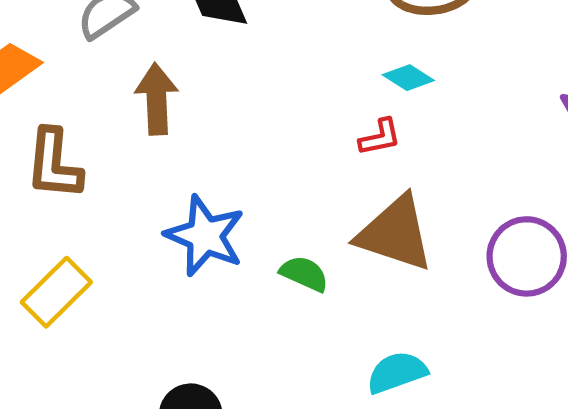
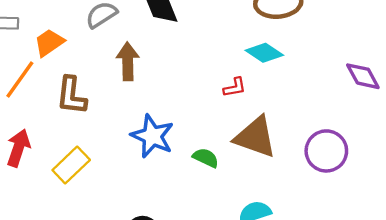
cyan diamond: (408, 78) -> (264, 53), size x1.4
red L-shape: (380, 137) -> (235, 87), moved

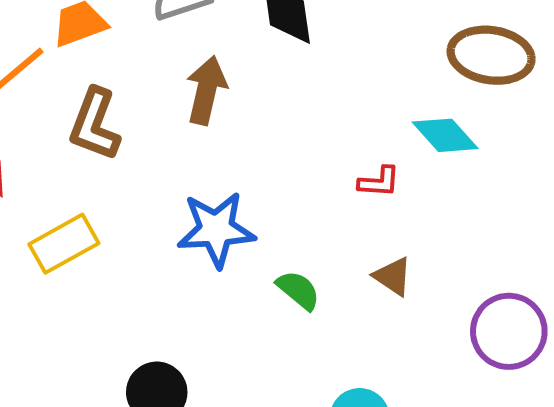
blue star: (152, 136) -> (216, 230), turned 30
brown triangle: (255, 137) -> (393, 276), size x0.5

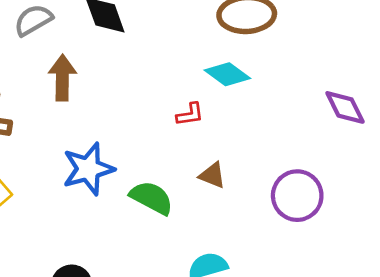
green semicircle: (298, 290) -> (152, 198), size x1.4

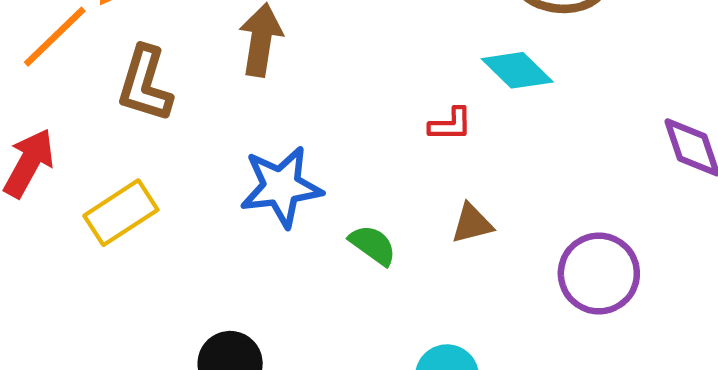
brown triangle: (212, 175) -> (472, 224), turned -44
green semicircle: (152, 198) -> (373, 245), size x0.7

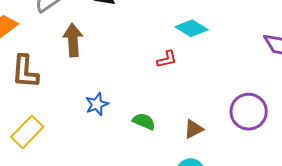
blue star: (281, 187) -> (97, 104), size x0.6
brown triangle: (472, 224) -> (194, 129), moved

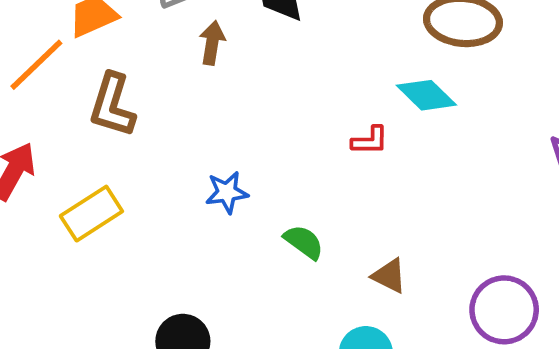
brown arrow: (73, 40) -> (212, 43), moved, size x0.7
purple circle: (249, 112) -> (504, 310), moved
brown triangle: (194, 129) -> (389, 276), turned 40

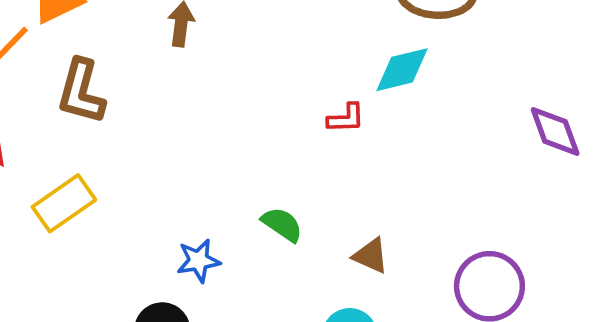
cyan diamond: (426, 95) -> (402, 70), turned -56
blue star: (227, 192) -> (198, 261), moved

